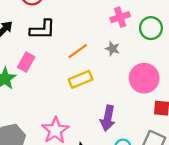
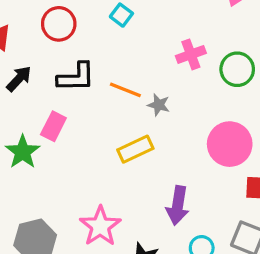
gray star: (112, 49) -> (159, 105), moved
orange line: (78, 51) -> (125, 90), moved, turned 60

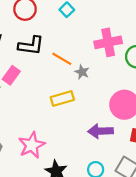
pink cross: (191, 54) -> (108, 42), size x1.4
purple arrow: (178, 205) -> (100, 131), moved, turned 70

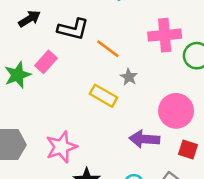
gray star: (82, 72) -> (129, 77), moved
yellow rectangle: (62, 98) -> (104, 96), turned 40

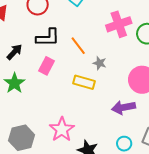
black arrow: (29, 19) -> (14, 52), moved
orange line: (108, 49) -> (78, 46), turned 30
pink rectangle: (46, 62) -> (47, 66), moved

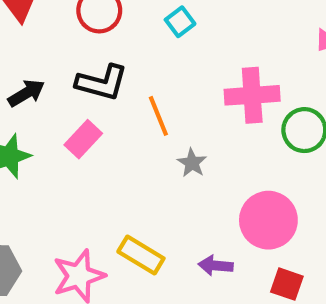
yellow rectangle: (84, 82) -> (141, 255), moved
purple arrow: (123, 107) -> (216, 266), size x0.7

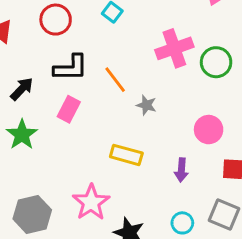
pink circle: (268, 220) -> (209, 130), size x0.7
yellow rectangle: (141, 255) -> (126, 155), moved
purple arrow: (216, 266) -> (181, 170), turned -75

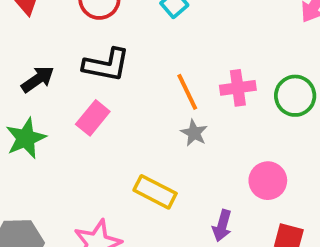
pink cross: (174, 48) -> (238, 88), moved, size x0.7
orange line: (115, 80) -> (187, 92), moved

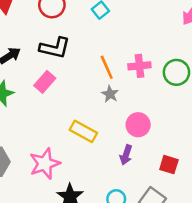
pink circle: (268, 181) -> (138, 125), moved

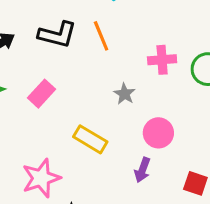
orange line: (107, 67) -> (101, 36), moved
pink rectangle: (45, 82) -> (42, 94), moved

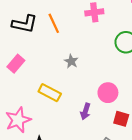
pink cross: (162, 60) -> (94, 12), moved
pink circle: (158, 133) -> (108, 93), moved

